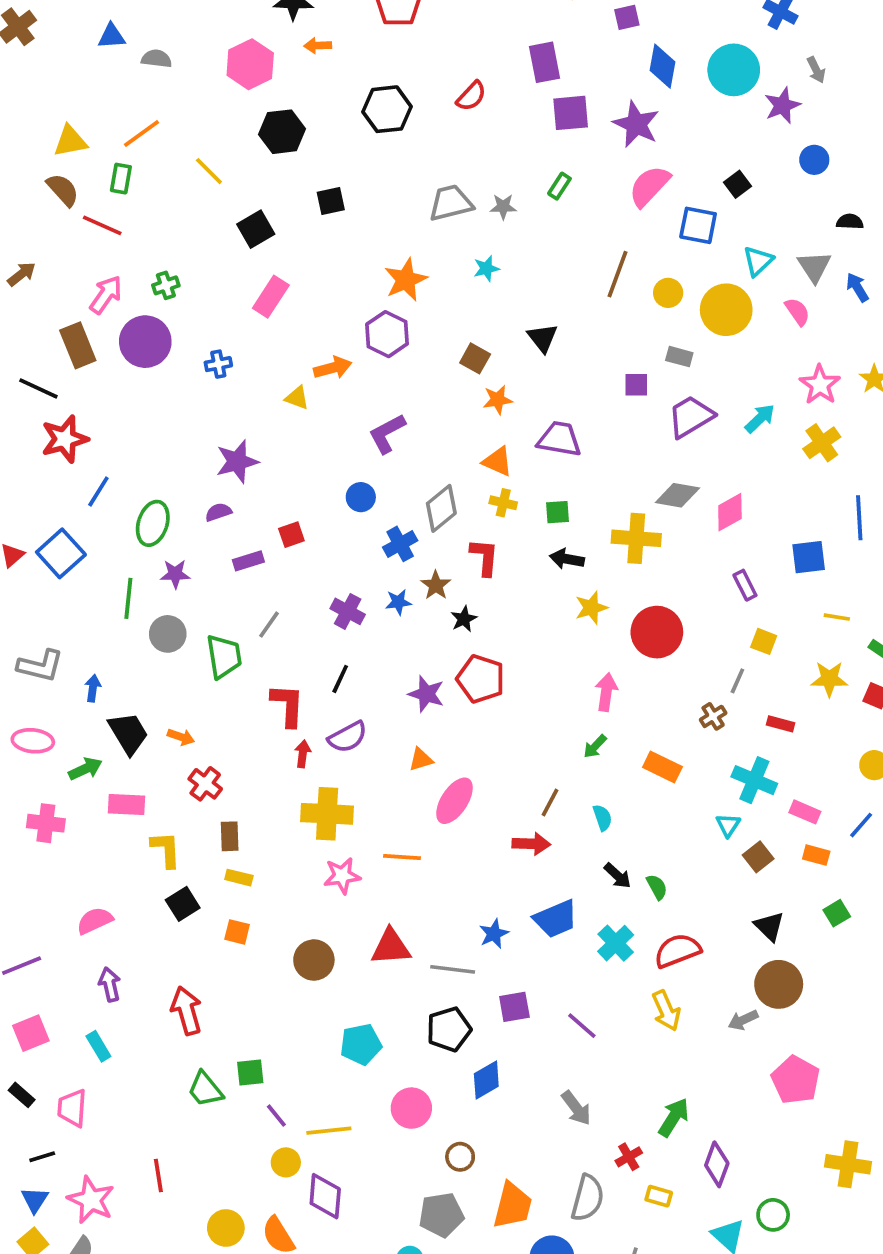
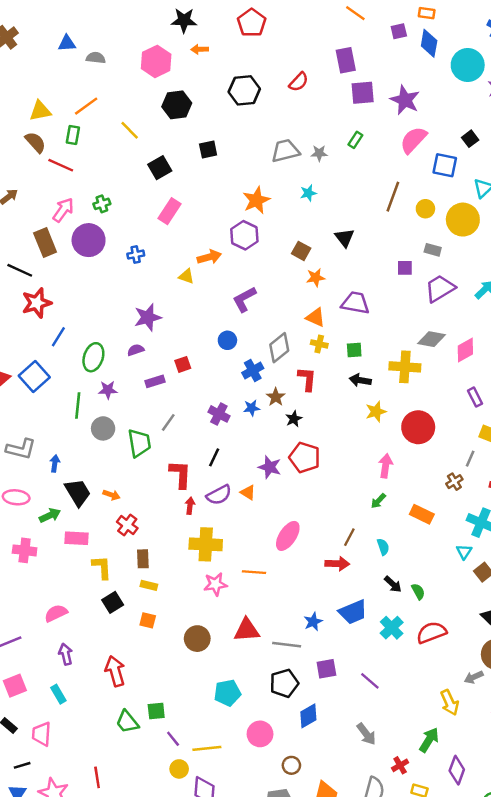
blue diamond: (662, 66) -> (429, 43), moved
orange triangle: (421, 759) -> (248, 492), moved, turned 49
yellow arrow: (666, 1011) -> (450, 703), moved

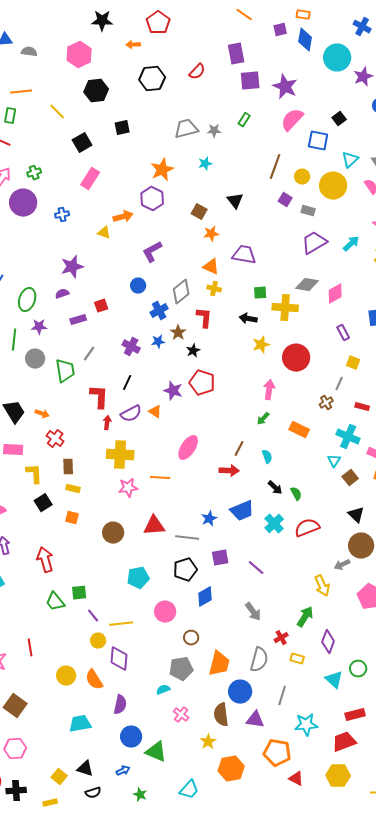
orange arrow: (200, 49) -> (133, 45), moved
orange line: (86, 106) -> (21, 92), turned 30
purple square: (405, 268) -> (285, 200), moved, turned 32
green square: (354, 350) -> (260, 293), moved

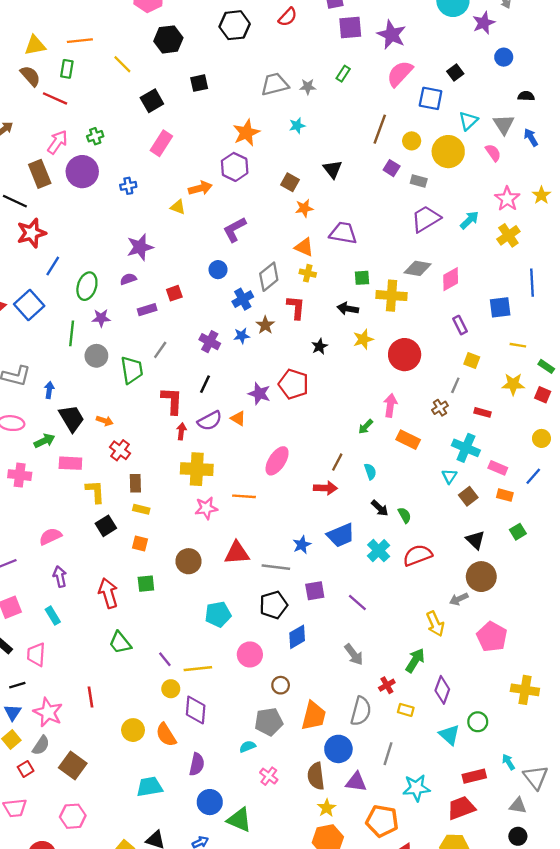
black star: (193, 351) -> (320, 346), moved
pink arrow: (269, 390) -> (390, 405), moved
green square: (79, 593) -> (146, 584), moved
yellow star: (208, 742) -> (327, 808), moved

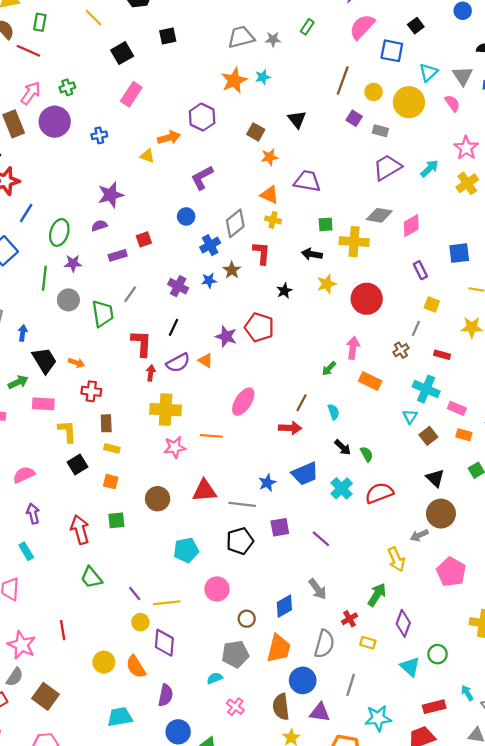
orange star: (246, 133) -> (234, 80), moved
red cross: (120, 450) -> (91, 391), turned -30
blue diamond: (297, 637) -> (284, 606), moved

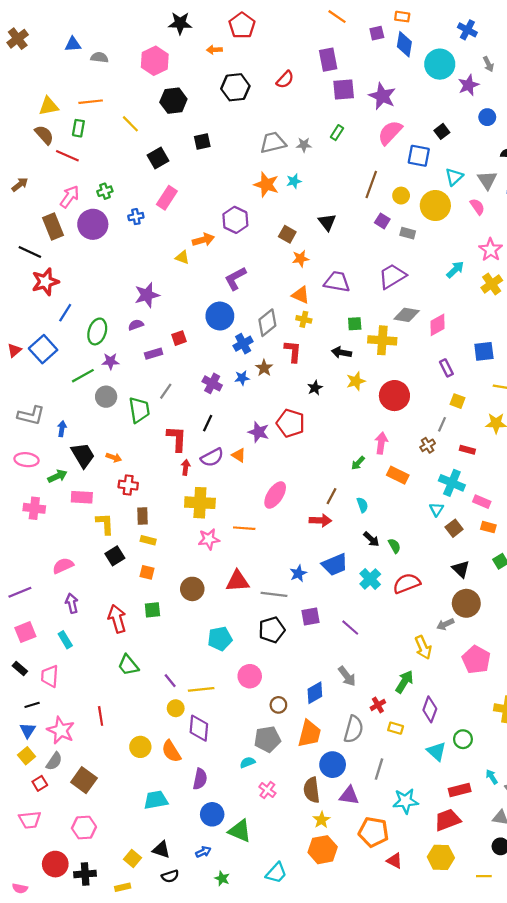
orange star: (234, 80) -> (266, 185), turned -30
blue cross: (99, 135) -> (136, 217), moved
purple trapezoid: (387, 167) -> (392, 276), moved
blue circle: (186, 216) -> (220, 316), size x1.6
green line: (44, 278) -> (83, 376), turned 55

